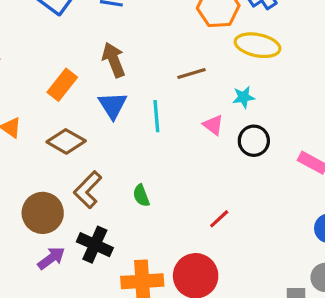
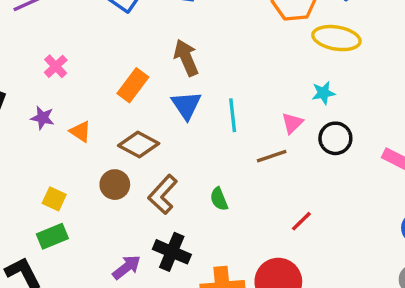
brown line: (192, 74) -> (272, 156), moved
pink triangle: (213, 125) -> (292, 123), turned 40
brown circle: (43, 213) -> (115, 185), moved, size x0.7

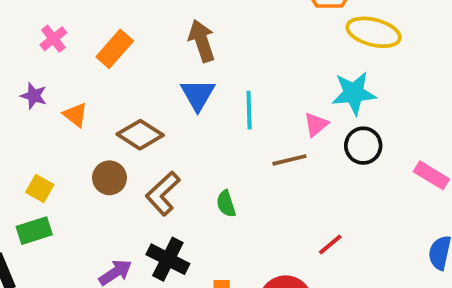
orange rectangle: (133, 85) -> (115, 49), moved
cyan star: (323, 93) -> (354, 93), size x1.6
red line: (301, 221) -> (330, 244), moved

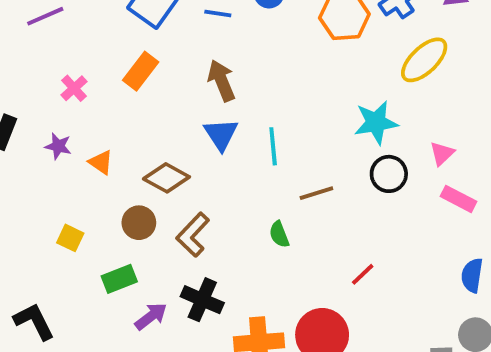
yellow ellipse: (374, 32) -> (424, 60), moved, turned -54
orange rectangle: (115, 49) -> (141, 71), moved
pink triangle: (316, 124) -> (442, 153), moved
green semicircle: (226, 204) -> (279, 234), moved
green rectangle: (34, 231) -> (119, 279), moved

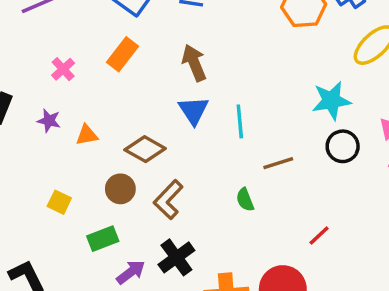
orange triangle: (101, 162) -> (87, 135), turned -45
black cross: (202, 300) -> (176, 257), turned 30

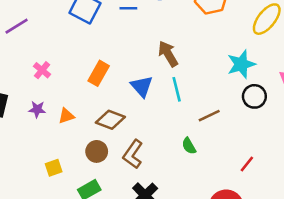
orange rectangle: (122, 54) -> (99, 73), moved
brown arrow: (194, 63) -> (168, 54), moved
yellow square: (59, 202) -> (54, 168), turned -36

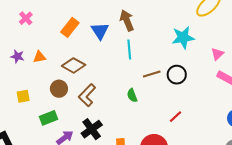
blue triangle: (142, 86) -> (100, 31), moved
black circle: (254, 96) -> (177, 75), moved
purple star: (37, 109) -> (17, 56), moved

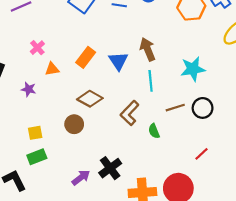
cyan star: (183, 37) -> (193, 69), moved
orange triangle: (39, 57) -> (52, 69), moved
brown L-shape: (87, 95) -> (130, 113), moved
green rectangle: (48, 118) -> (37, 157), moved

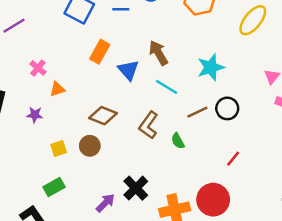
orange rectangle: (86, 57) -> (100, 52), moved
cyan line: (151, 81) -> (166, 87), turned -45
yellow square: (35, 133) -> (59, 149), moved

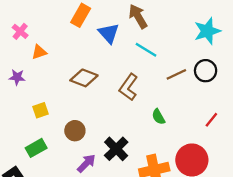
cyan star: (211, 67) -> (207, 31), moved
green semicircle: (178, 141) -> (158, 117), moved
brown circle: (90, 146) -> (75, 131), moved

